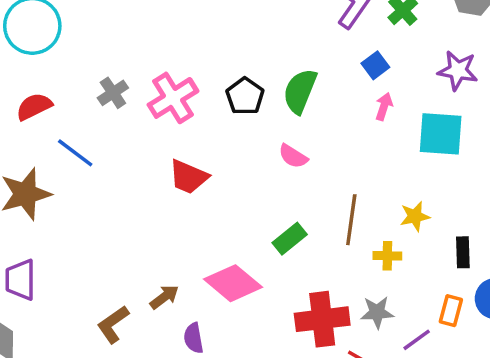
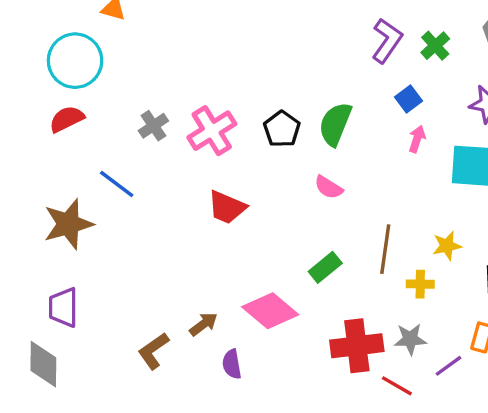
red semicircle: (34, 107) -> (67, 119), moved

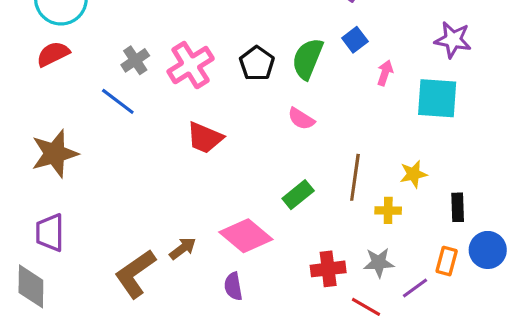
blue square: (409, 99) -> (355, 40), moved
blue line: (117, 184) -> (118, 101), moved
red cross: (357, 346) -> (328, 269), size x0.7
brown L-shape: (153, 351) -> (135, 274), size x1.4
purple semicircle: (232, 364) -> (233, 286), moved

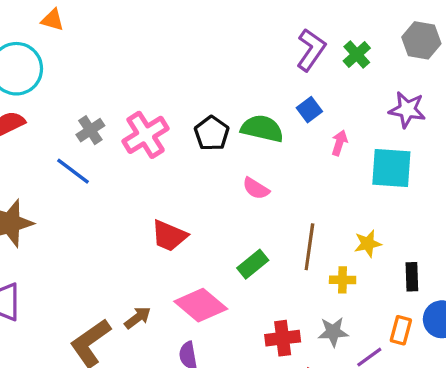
green semicircle: (308, 59) -> (262, 129), turned 81
red trapezoid: (205, 138) -> (169, 236), moved

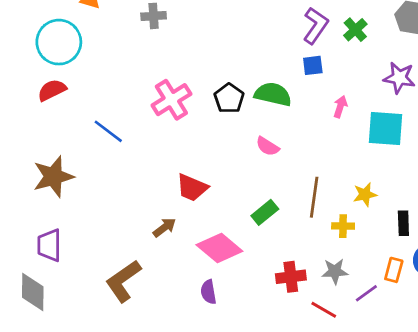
blue square: (309, 110) -> (313, 65), moved, turned 30
gray cross: (90, 130) -> (154, 16), moved, turned 30
brown arrow: (138, 318) -> (165, 227), moved

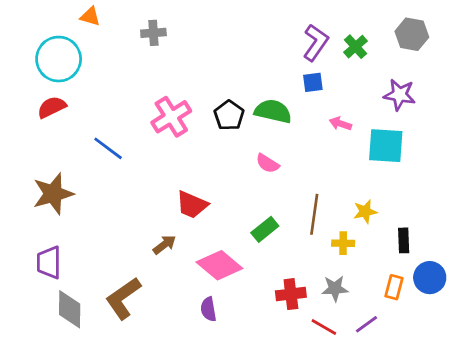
pink arrow: (340, 107) -> (340, 124), turned -90
gray diamond: (33, 292) -> (70, 309), moved
purple line: (366, 293) -> (366, 324), moved

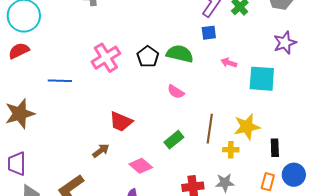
purple star: (399, 95) -> (285, 43), moved, turned -30
blue line: (108, 148) -> (60, 81), turned -35
yellow star: (365, 212) -> (247, 127), size x1.5
pink diamond: (219, 265) -> (141, 166), size x0.7

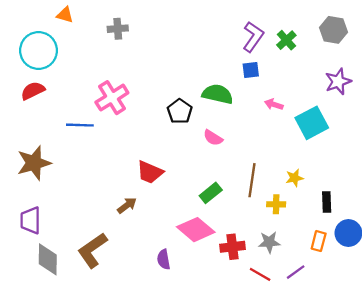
black pentagon: (148, 57) -> (180, 111), moved
pink cross: (106, 58) -> (112, 98), moved
cyan square: (262, 79) -> (312, 123), turned -32
yellow star: (247, 127) -> (294, 178), size x0.6
pink diamond: (141, 166) -> (196, 230), moved, size x1.4

